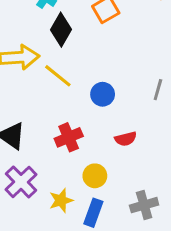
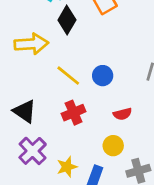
yellow line: (58, 76) -> (68, 76), moved
yellow circle: (95, 176) -> (113, 146), moved

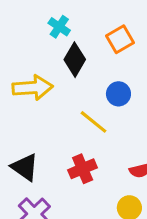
yellow line: (68, 76) -> (94, 122), moved
blue circle: (103, 76) -> (118, 94), moved

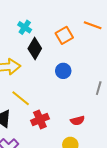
yellow line: (94, 122) -> (21, 98), moved

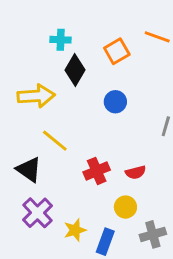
cyan cross: (25, 27) -> (61, 40), turned -32
red cross: (40, 120) -> (97, 171), moved

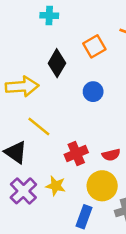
cyan cross: (61, 40) -> (49, 15), moved
yellow circle: (125, 207) -> (102, 186), size x1.5
yellow star: (75, 230) -> (56, 186), moved, turned 30

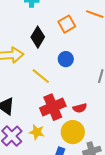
yellow line: (39, 126) -> (41, 76), moved
red cross: (76, 154) -> (53, 107), size x1.4

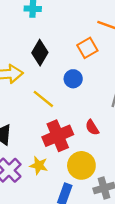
orange square: (67, 24) -> (87, 48), moved
red semicircle: (80, 108) -> (92, 127), moved, turned 72

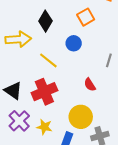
red cross: (58, 136) -> (44, 92), moved
yellow star: (39, 165) -> (44, 127), moved

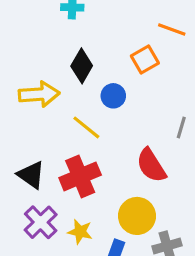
blue circle: (74, 43) -> (113, 96), moved
red semicircle: (90, 85) -> (151, 165), size x1.6

